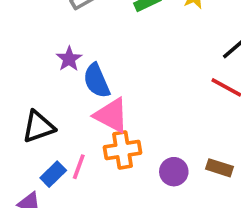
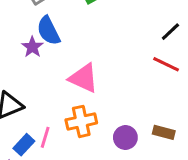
blue semicircle: (97, 81) -> (48, 31), moved
pink triangle: (111, 115) -> (84, 78), moved

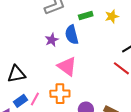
blue semicircle: (48, 31) -> (72, 35), moved
purple star: (32, 47) -> (52, 40), moved

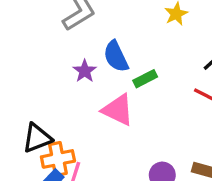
green rectangle: (86, 16) -> (145, 79), moved
orange cross: (60, 94) -> (58, 159), moved

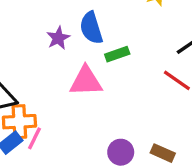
pink triangle: (118, 110) -> (86, 81), turned -36

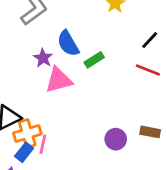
pink triangle: (86, 81) -> (59, 80), moved

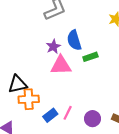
pink line: (43, 144) -> (68, 113), moved
blue rectangle: (24, 152) -> (50, 115), moved

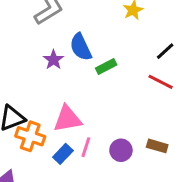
pink triangle: (61, 65) -> (67, 119), moved
orange cross: (29, 99) -> (30, 136), turned 30

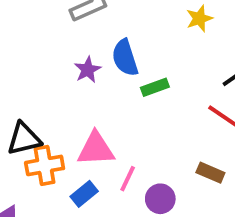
orange cross: (30, 136) -> (45, 165), turned -36
brown rectangle: (157, 146) -> (210, 173), moved
pink line: (86, 147) -> (128, 179), moved

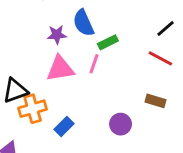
purple star: (88, 70) -> (57, 35), turned 30
pink triangle: (96, 149) -> (60, 69), moved
pink line: (128, 179) -> (94, 64), moved

